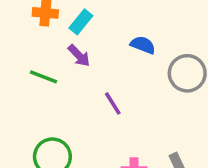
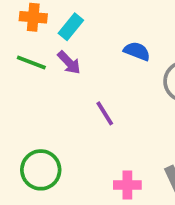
green line: (44, 77) -> (31, 63), moved

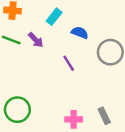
cyan rectangle: (71, 27) -> (54, 17), moved
purple line: (105, 113) -> (69, 63), moved

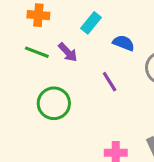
green circle: (17, 110) -> (54, 103), moved

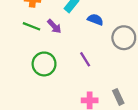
purple line: (110, 82) -> (85, 59), moved

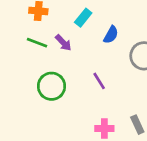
blue semicircle: (95, 19) -> (111, 35), turned 98

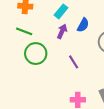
purple arrow: (63, 43) -> (62, 31), moved, turned -112
green circle: (52, 86) -> (36, 54), moved

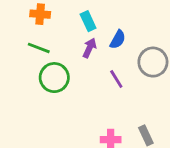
cyan rectangle: (61, 11) -> (88, 21), turned -64
purple line: (74, 62) -> (116, 79), moved

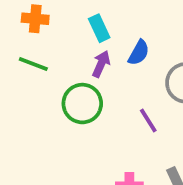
green circle: (54, 78) -> (82, 104), moved
purple line: (116, 79) -> (148, 120), moved

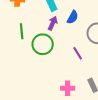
green line: (33, 64) -> (22, 31), moved, turned 63

